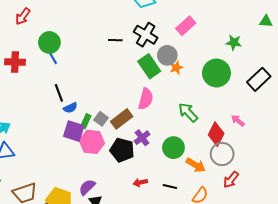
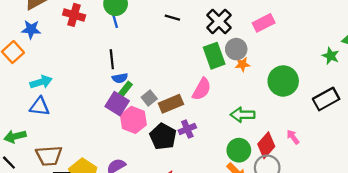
black line: (115, 40) -> (172, 18), moved
green star: (234, 43) -> (331, 56), moved
green arrow: (188, 112) -> (243, 115), turned -60
green rectangle: (86, 121) -> (126, 89), moved
green circle: (173, 148) -> (239, 150), moved

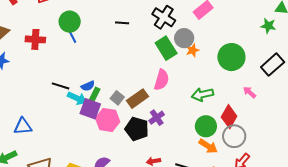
black line: (112, 59) -> (61, 86), moved, turned -54
cyan arrow: (41, 82) -> (77, 98), moved, turned 54
pink arrow: (293, 137) -> (249, 92), moved

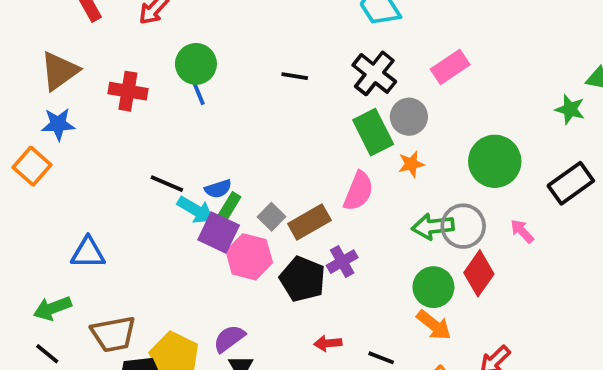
orange star: (192, 50) -> (411, 164), moved
gray circle: (234, 136) -> (463, 226), moved

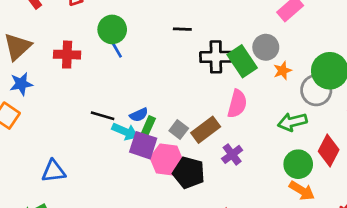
black cross: (374, 73) -> (216, 57), moved, turned -32
orange star: (411, 164) -> (282, 71), moved
gray circle: (463, 226) -> (316, 90), moved
black pentagon: (303, 279) -> (189, 173), moved

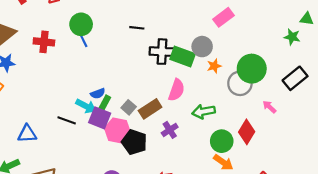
green rectangle: (242, 61) -> (183, 57), turned -40
black line: (103, 116) -> (67, 120), moved
green arrow: (292, 122) -> (204, 112), moved

